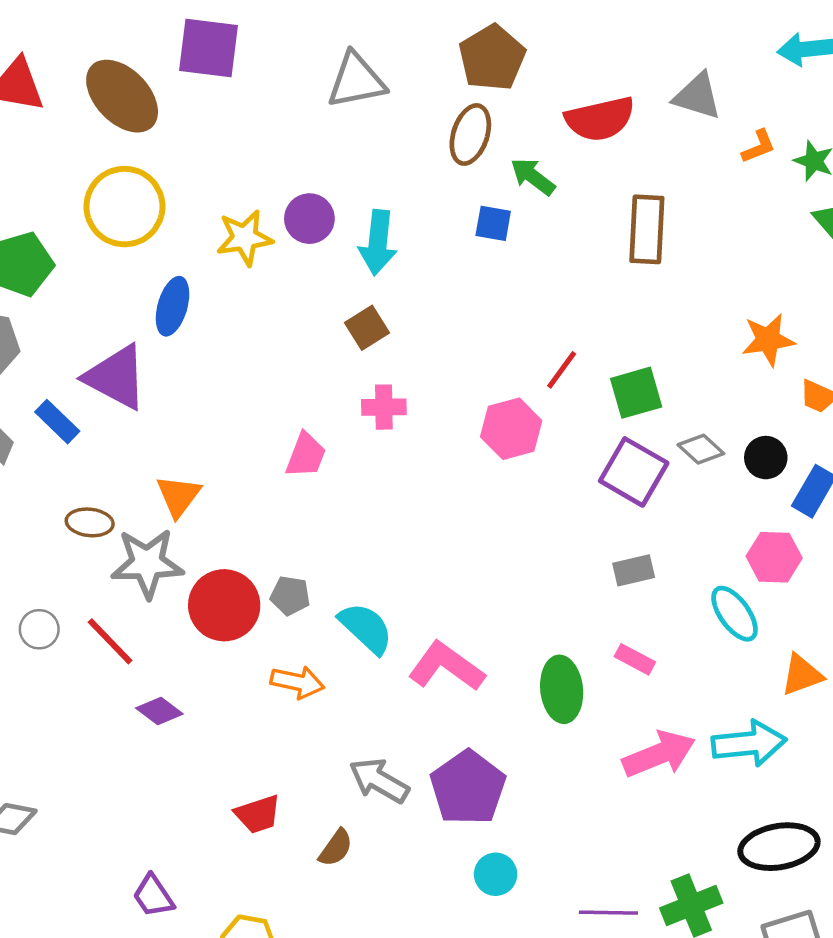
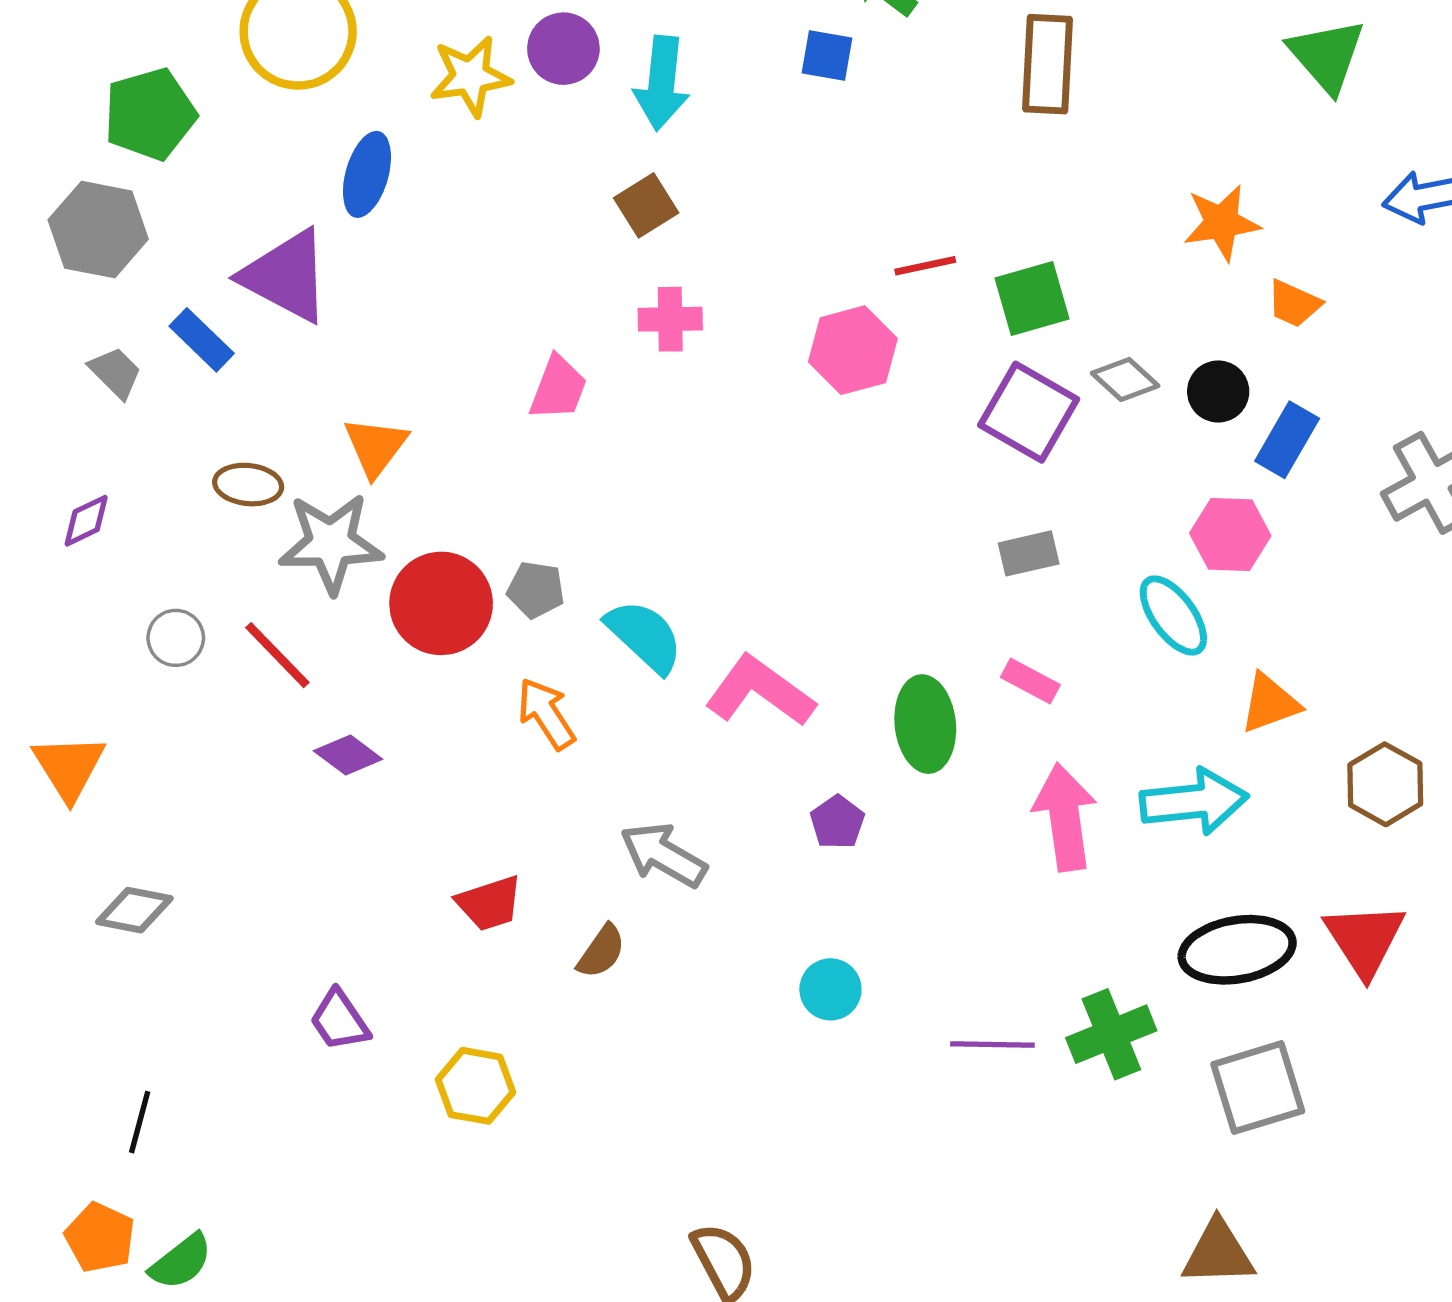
red line: (562, 370) -> (925, 266), turned 42
orange arrow: (297, 682) -> (546, 714), turned -135
pink arrow: (659, 754) -> (1065, 817), turned -76
purple pentagon: (468, 788) -> (837, 822), moved, size x0.5

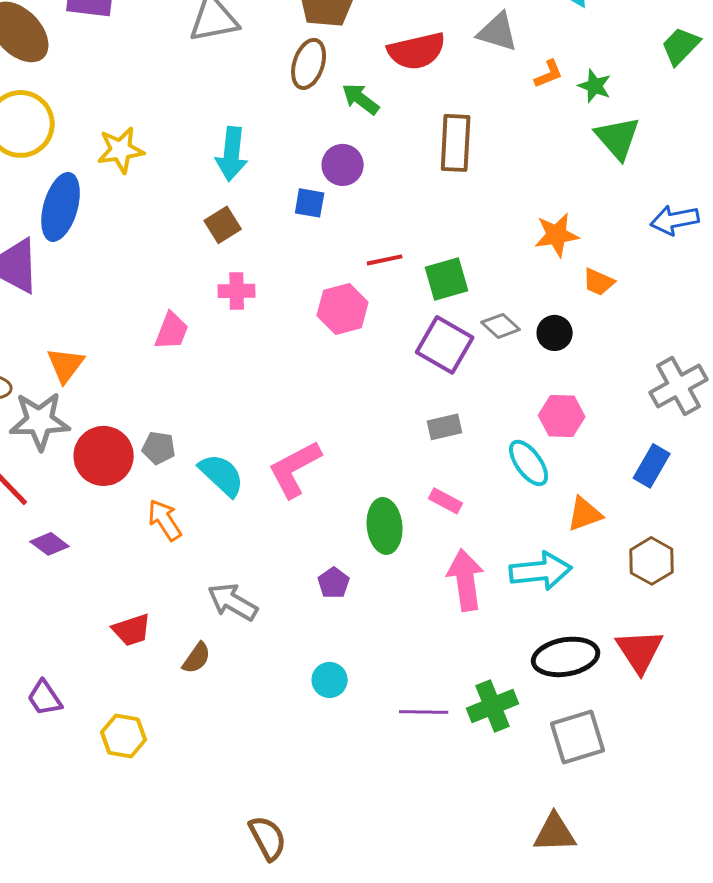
purple circle: (563, 49) -> (343, 165), moved
blue square: (827, 56) -> (310, 203), moved
blue ellipse: (367, 174) -> (61, 207), size x1.4
blue rectangle: (1287, 440) -> (652, 466), moved
pink L-shape: (760, 691) -> (295, 469), moved, turned -64

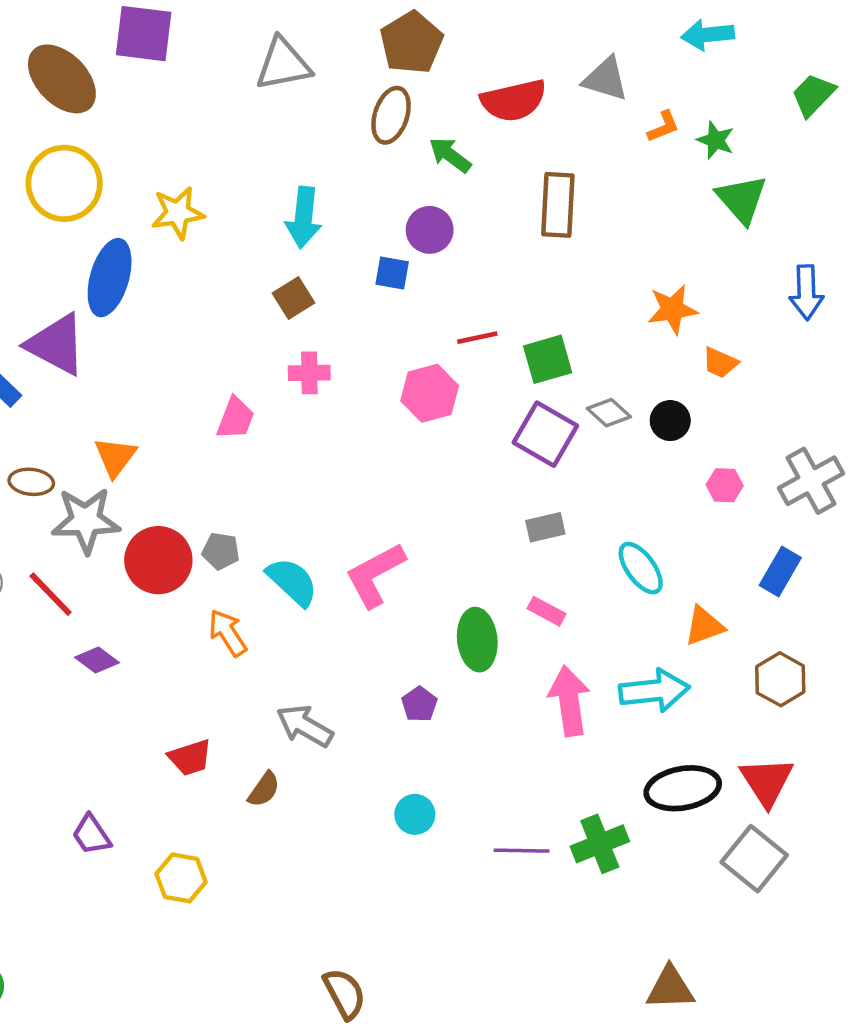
blue arrow: (675, 220) -> (806, 292), turned -81
pink hexagon: (562, 416) -> (725, 485), moved, size x0.7
gray square: (578, 737) -> (754, 859), moved, turned -34

